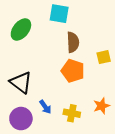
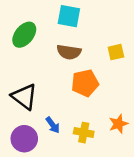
brown semicircle: (73, 42) -> (69, 52), moved, turned 102
yellow square: (104, 57) -> (116, 52), moved
orange pentagon: (73, 71) -> (85, 83), turned -30

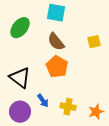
brown semicircle: (69, 52) -> (56, 42), turned 42
orange pentagon: (85, 83) -> (57, 67), moved, turned -30
orange star: (118, 124) -> (96, 112), moved

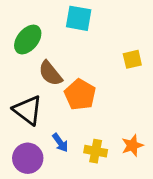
brown semicircle: (56, 42) -> (50, 73), moved
orange star: (96, 112) -> (132, 145), moved

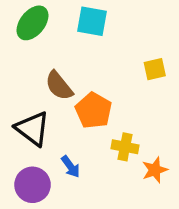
green ellipse: (28, 39) -> (33, 23), moved
yellow cross: (96, 151) -> (125, 147), moved

